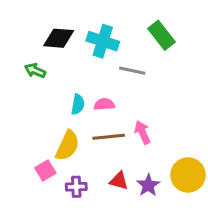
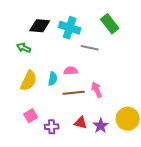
cyan semicircle: (78, 104) -> (53, 79), moved
yellow semicircle: (67, 146) -> (29, 81), moved

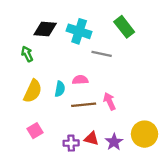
green arrow: (24, 48) -> (27, 54), turned 40
purple cross: (52, 127) -> (71, 143), moved

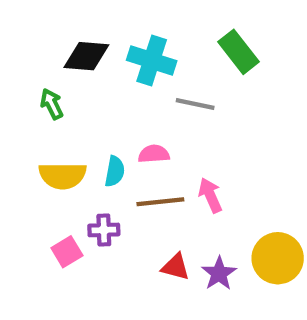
yellow semicircle: (33, 91) -> (63, 176), turned 65
purple cross: (71, 143) -> (104, 230), moved

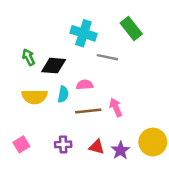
black diamond: (86, 56) -> (54, 66), moved
purple cross: (104, 230) -> (63, 144), moved
pink square: (67, 252) -> (21, 144), moved

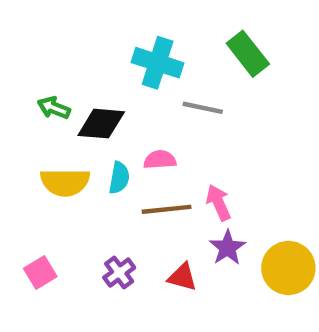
green arrow: (28, 57) -> (54, 108), turned -42
purple cross: (63, 144) -> (119, 273), turned -35
purple star: (121, 150) -> (227, 248), moved

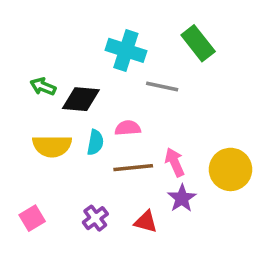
yellow circle: (288, 268) -> (231, 169), moved

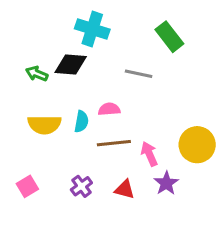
cyan cross: (126, 50) -> (92, 29), moved
black diamond: (81, 99) -> (71, 64), moved
pink arrow: (175, 162) -> (149, 154), moved
purple star: (182, 198) -> (166, 183), moved

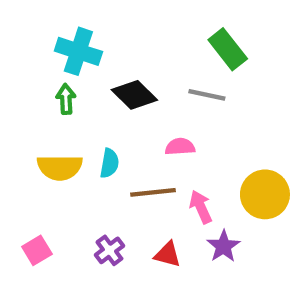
cyan cross: (92, 29) -> (78, 51), moved
black diamond: (71, 64) -> (134, 95), moved, turned 40
green arrow: (37, 74) -> (66, 99), moved, turned 65
gray line: (139, 74) -> (207, 95), moved
pink semicircle: (109, 109) -> (180, 147), moved

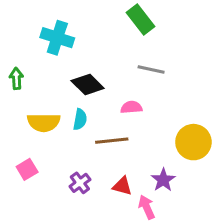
green rectangle: (228, 49) -> (141, 20), moved
black diamond: (134, 95) -> (88, 85), moved
green arrow: (66, 99) -> (16, 79), moved
pink arrow: (201, 207) -> (147, 207), moved
pink square: (37, 250) -> (27, 169), moved

